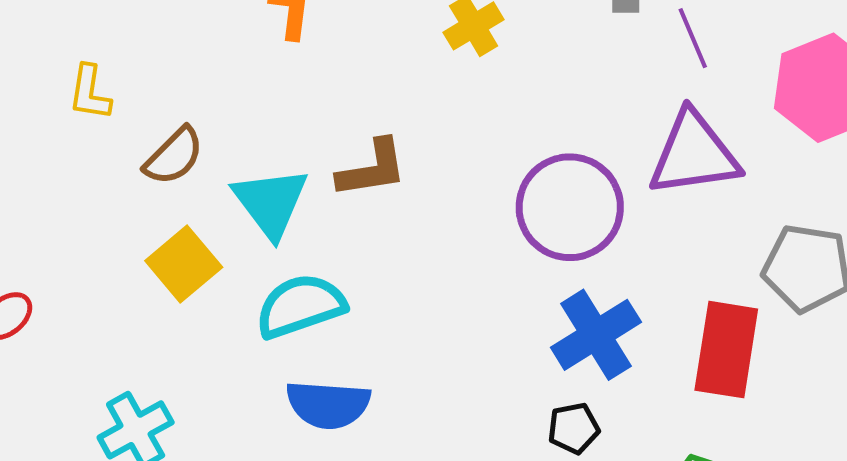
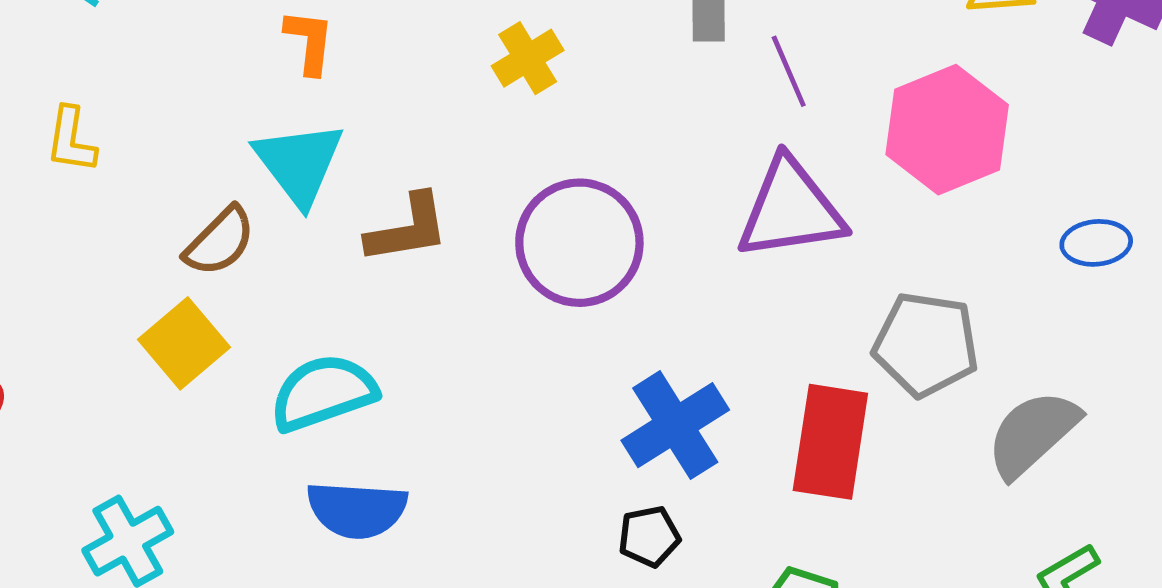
brown semicircle: (174, 156) -> (220, 241), moved
cyan triangle: (271, 202) -> (299, 163), moved
purple circle: (570, 207) -> (579, 243), moved

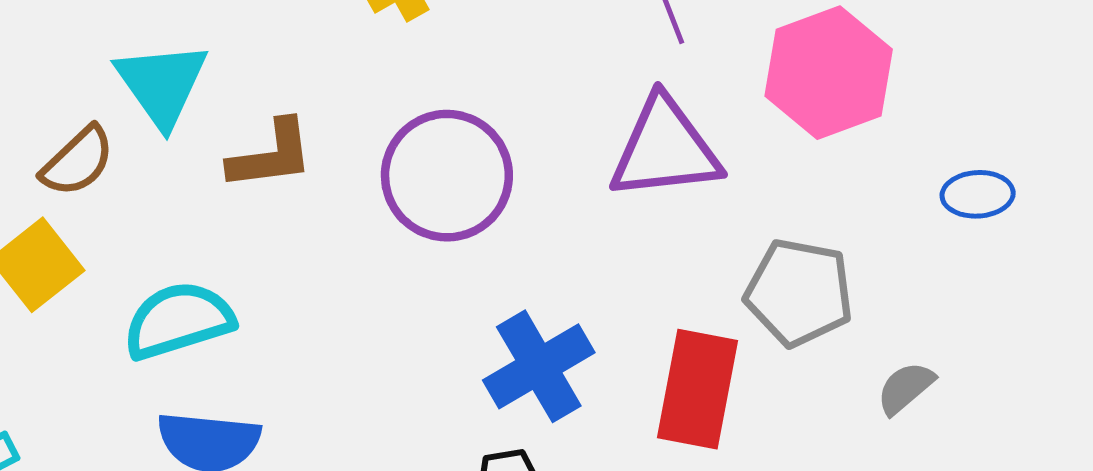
gray semicircle: (1033, 434) -> (906, 388), size x0.6

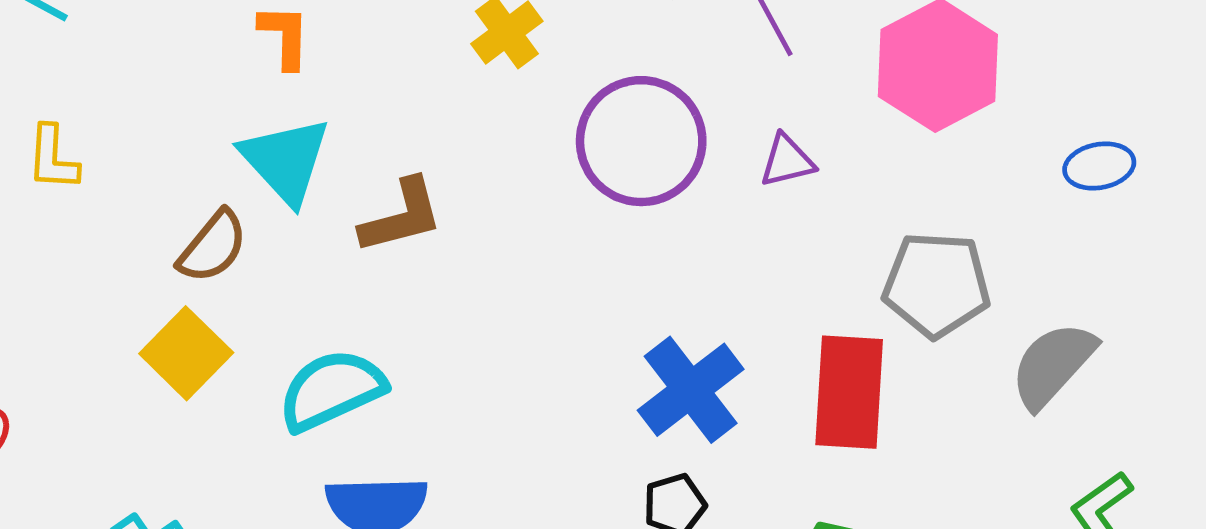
purple triangle: (665, 149) -> (787, 161), size x0.5
purple circle: (447, 176) -> (641, 141), moved
gray semicircle: (906, 388) -> (1053, 365), size x1.6

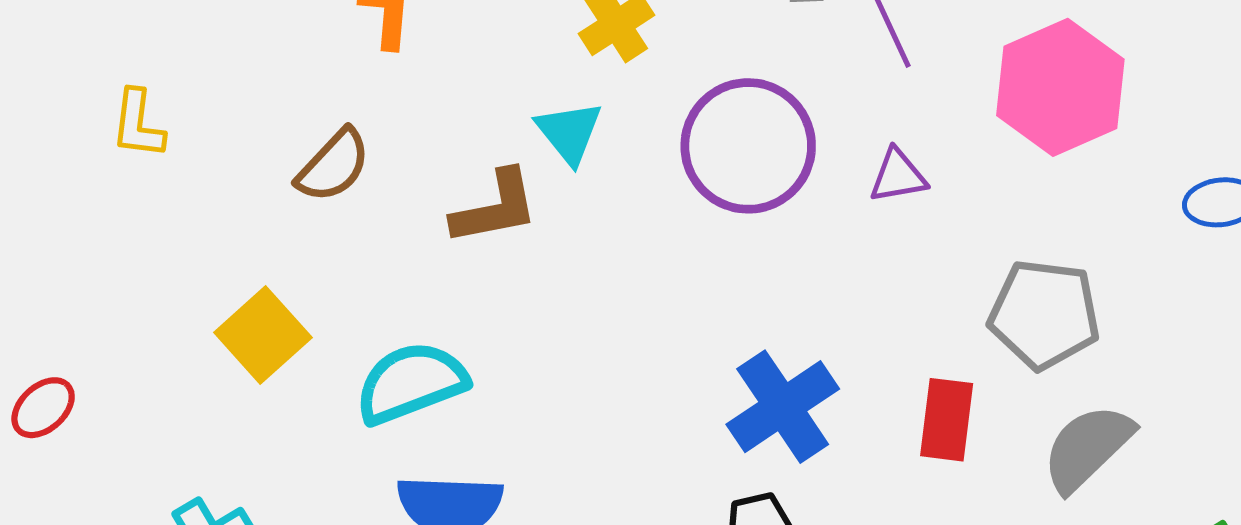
cyan triangle: (286, 160) -> (569, 132), moved, size x0.7
brown semicircle: (213, 247) -> (333, 166), moved
gray semicircle: (1053, 365) -> (1087, 448), moved
red rectangle: (849, 392) -> (947, 420), size x0.7

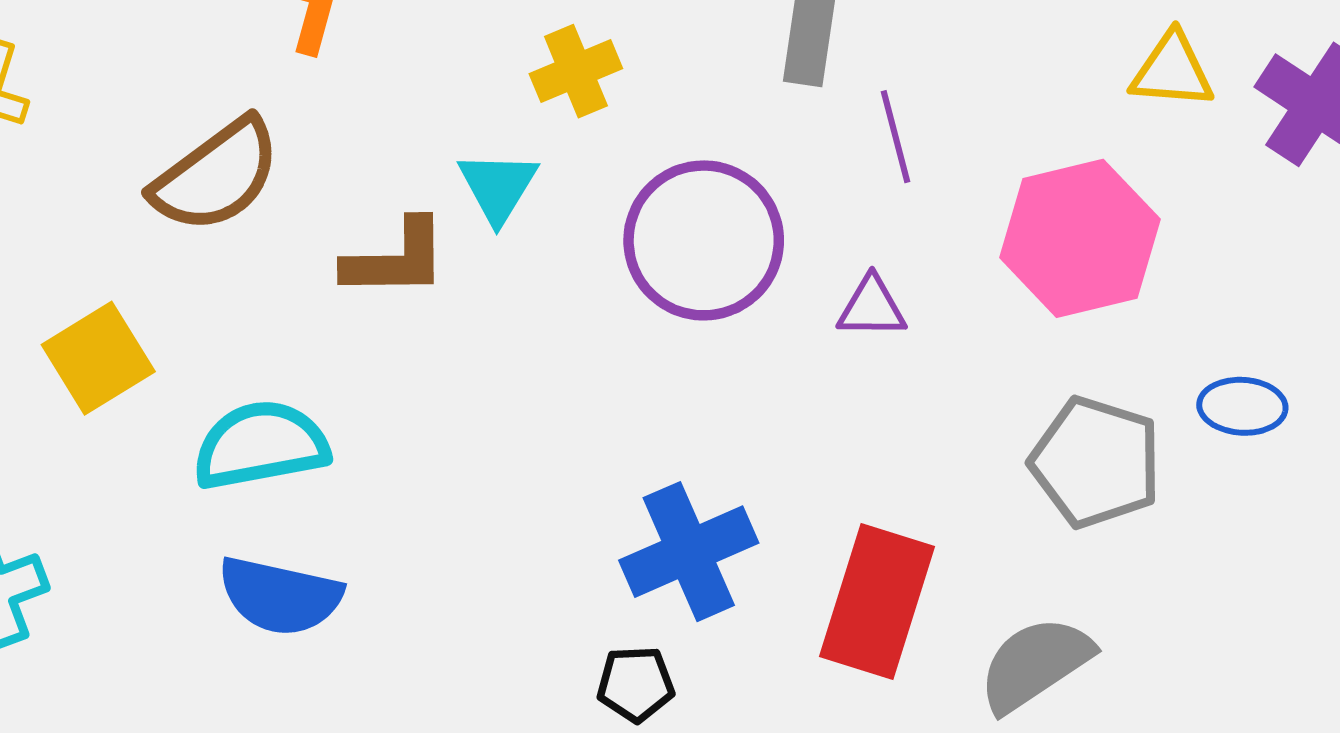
brown semicircle: (333, 166) -> (216, 176), size x1.4
gray pentagon: (1044, 314) -> (1096, 462), moved
red rectangle: (947, 420) -> (877, 602), size x1.5

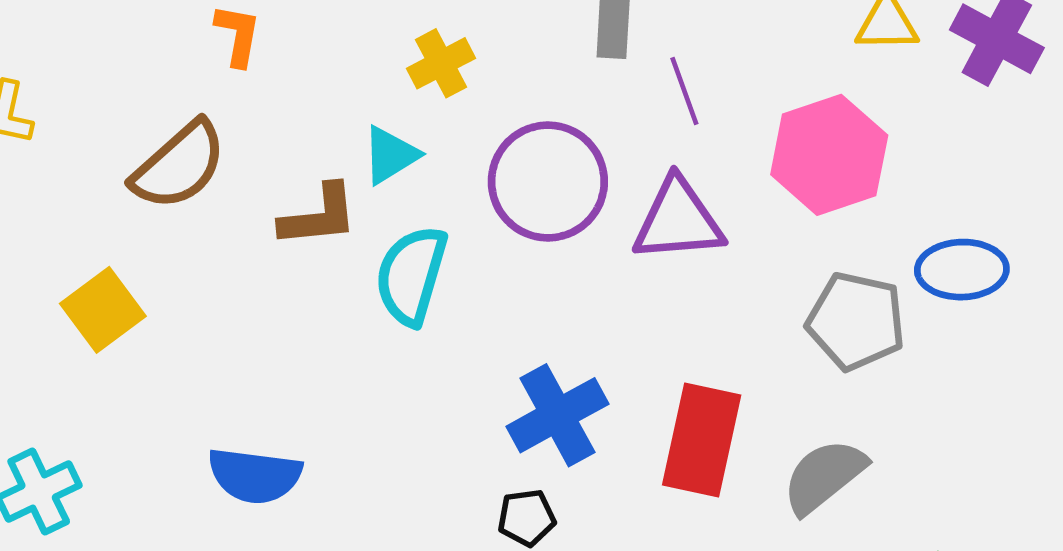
cyan triangle: (498, 187) -> (390, 155), turned 32
purple triangle: (872, 307) -> (678, 220), size x1.8
blue ellipse: (1242, 406) -> (962, 270), size x1.4
cyan semicircle: (261, 445) -> (411, 275), moved, turned -58

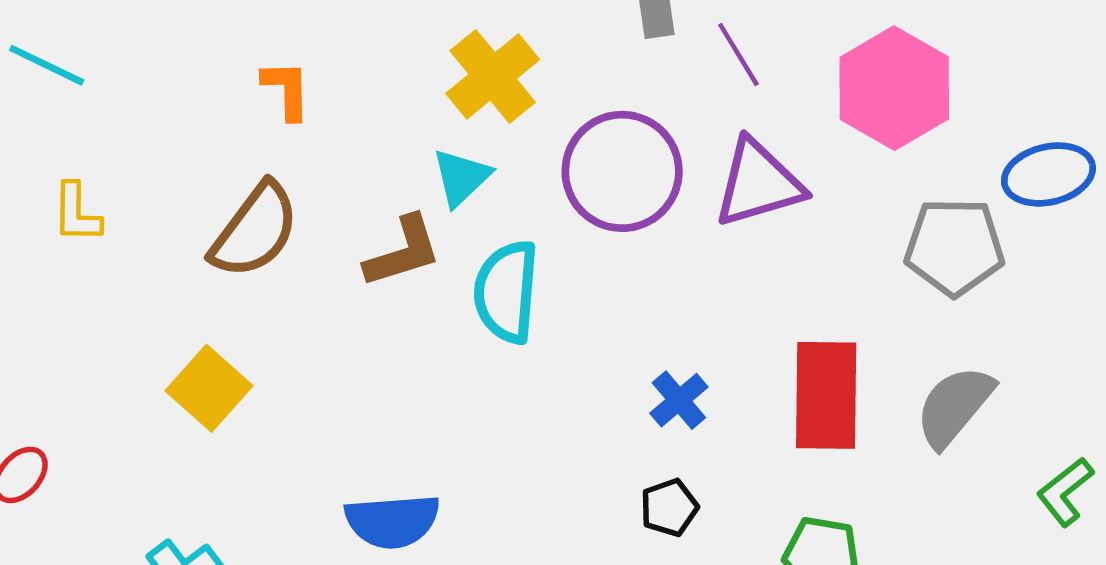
yellow cross: (441, 63) -> (493, 76), size x1.4
blue cross: (557, 415) -> (679, 400), size x0.6

